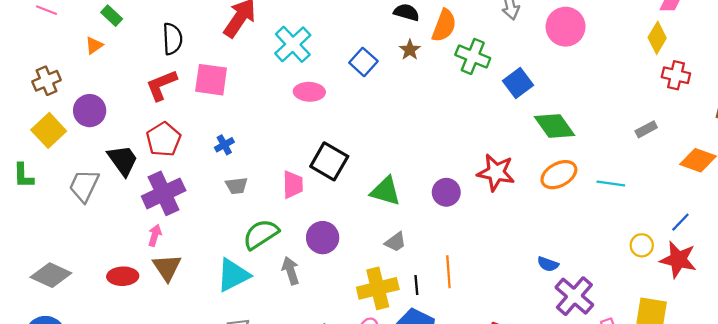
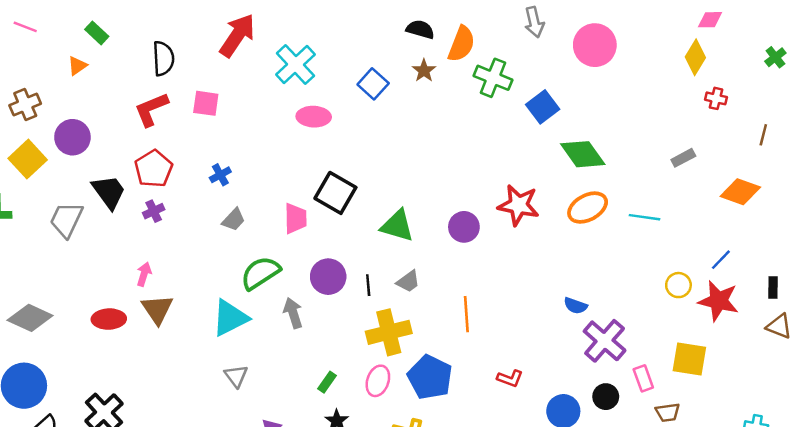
red cross: (676, 75) -> (716, 98), size x0.7
pink square: (211, 80) -> (206, 103), size x0.7
gray trapezoid: (236, 186) -> (234, 220), turned -40
purple cross: (164, 193) -> (154, 211), moved, size x0.5
black line: (416, 285) -> (368, 285), moved

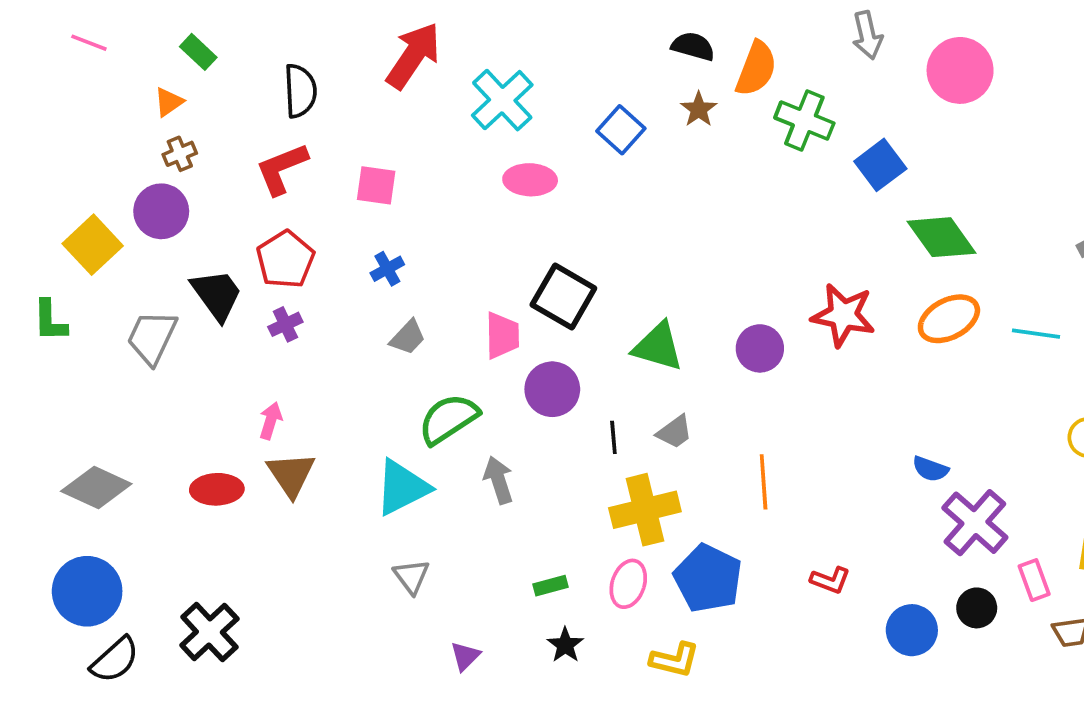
pink square: (206, 103) -> (376, 185), moved
brown cross: (25, 104) -> (180, 154), moved, size x0.7
purple circle: (328, 277) -> (552, 389), moved
green rectangle: (327, 382) -> (550, 586), turned 40

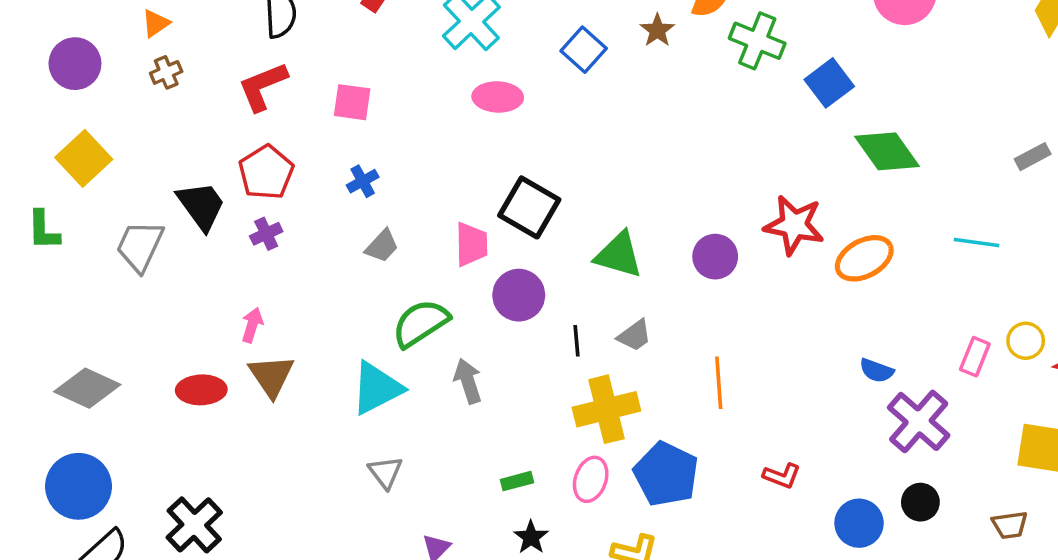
purple circle: (161, 211) -> (75, 64), moved
orange ellipse: (949, 319) -> (864, 258), moved
pink rectangle: (1034, 580) -> (975, 357), moved, turned 42

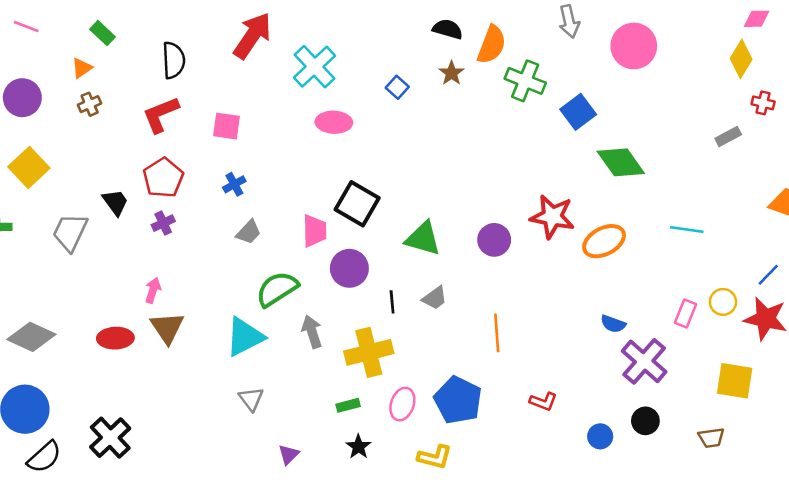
blue square: (584, 50) -> (397, 87), size x0.7
gray rectangle: (1033, 157) -> (728, 136), moved
black trapezoid: (201, 206) -> (115, 202), size x0.7
yellow cross: (606, 409) -> (369, 352), moved
blue circle: (859, 523) -> (600, 436), size x0.7

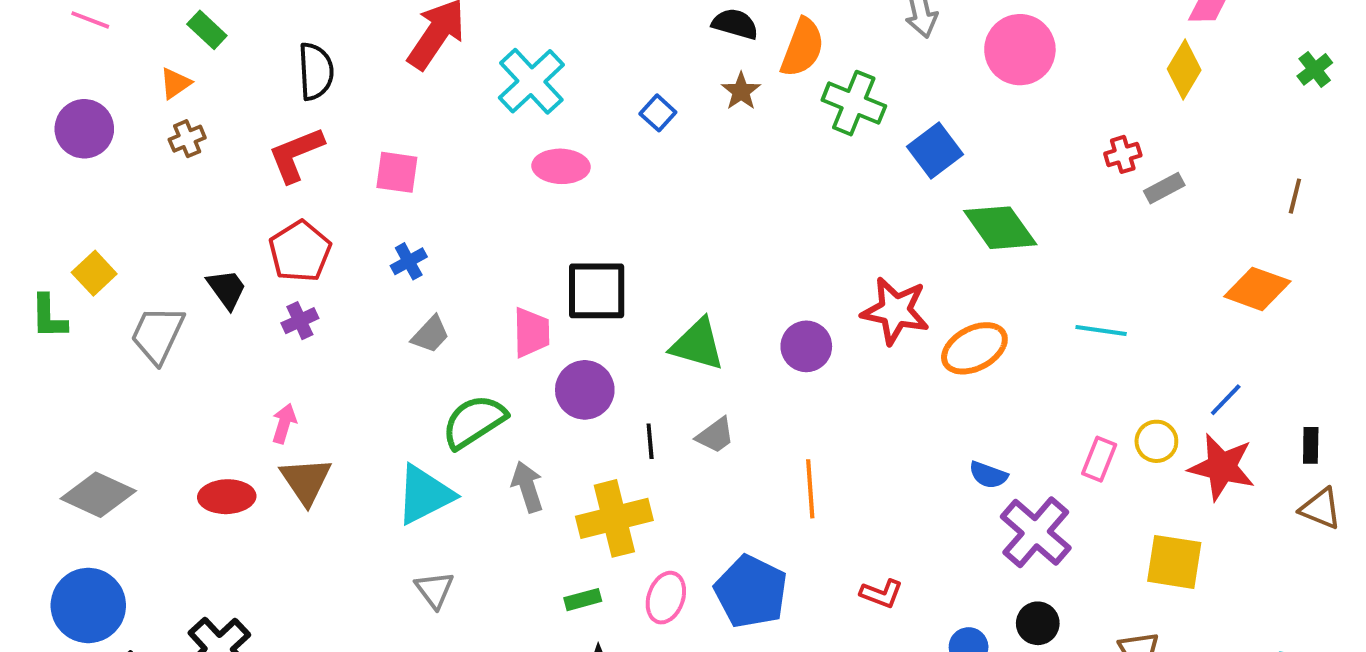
red cross: (763, 103) -> (1123, 154), moved, turned -30
yellow square: (29, 167) -> (94, 273), moved, size x0.7
black square: (357, 204) -> (597, 291), turned -30

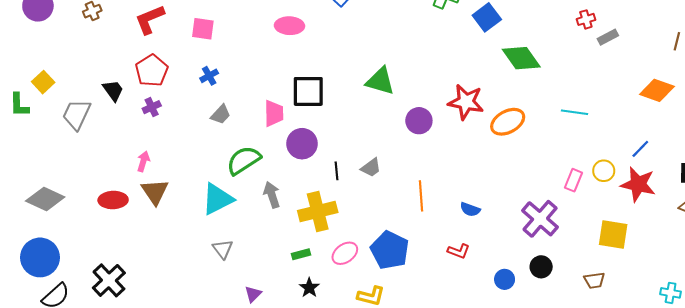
green triangle: (698, 344) -> (380, 81), moved
blue semicircle: (988, 475) -> (470, 209), moved
pink ellipse: (666, 598) -> (345, 253), turned 35

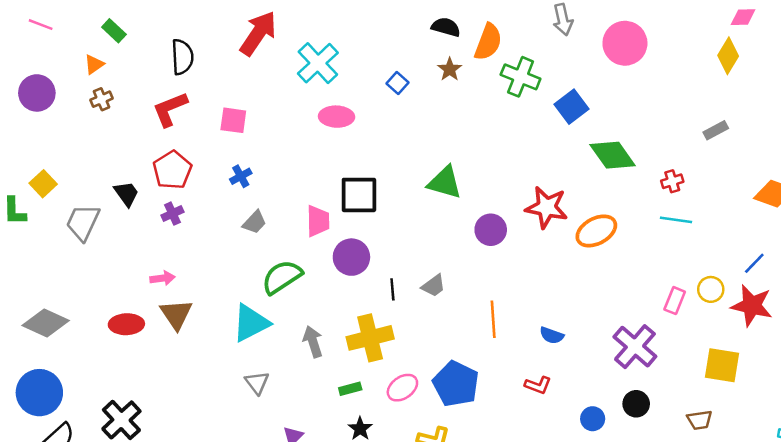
red cross: (586, 19) -> (672, 181), moved
pink arrow: (143, 161) -> (162, 278), turned 66
gray arrow: (272, 195) -> (313, 342), moved

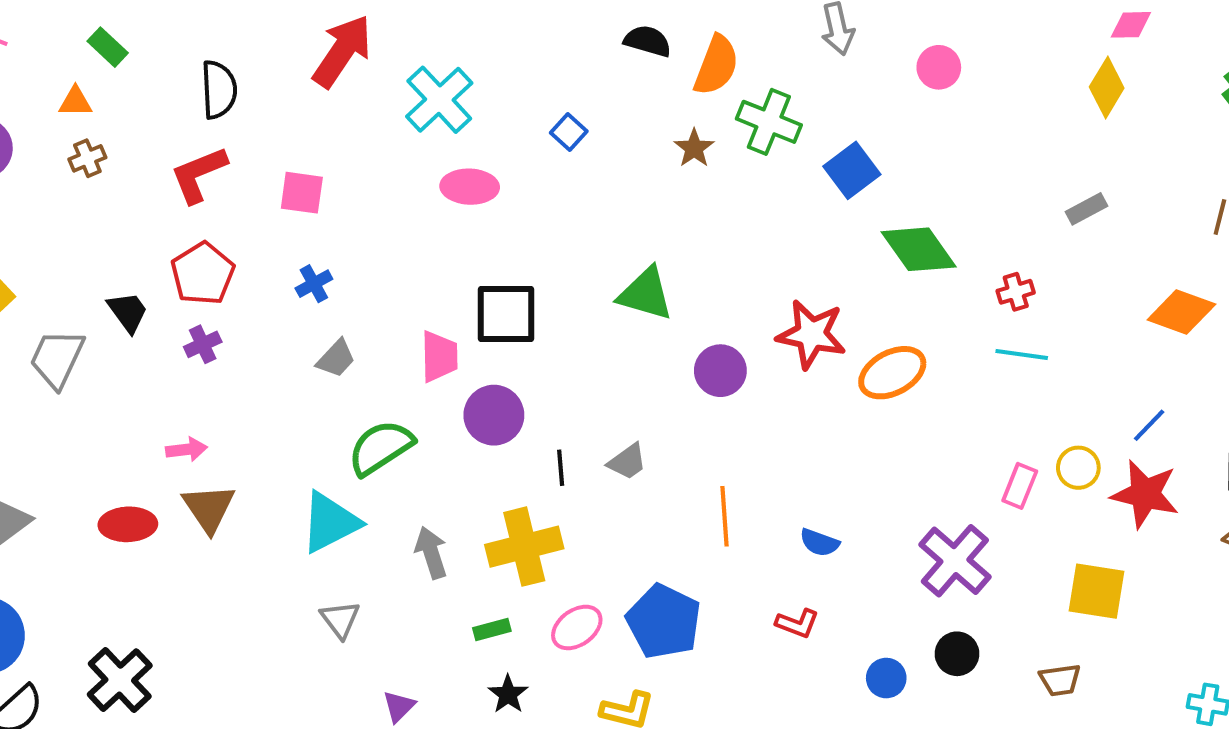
pink circle: (625, 43) -> (939, 67), size x0.6
orange triangle: (94, 64) -> (75, 102), turned 35
brown star: (450, 69) -> (694, 148), moved

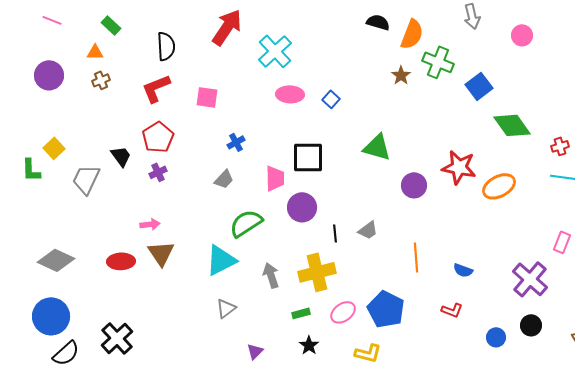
blue square: (569, 132) -> (331, 99), moved
blue cross: (314, 284) -> (236, 142), moved
gray triangle: (340, 619) -> (226, 308), turned 30

